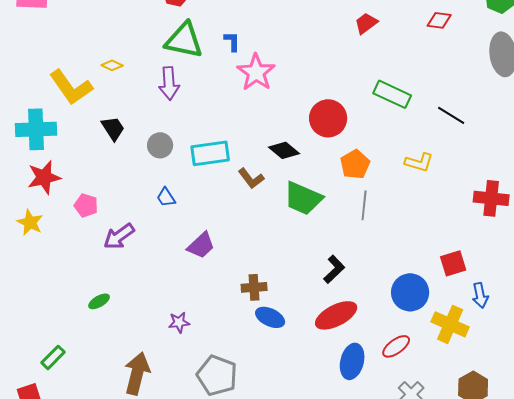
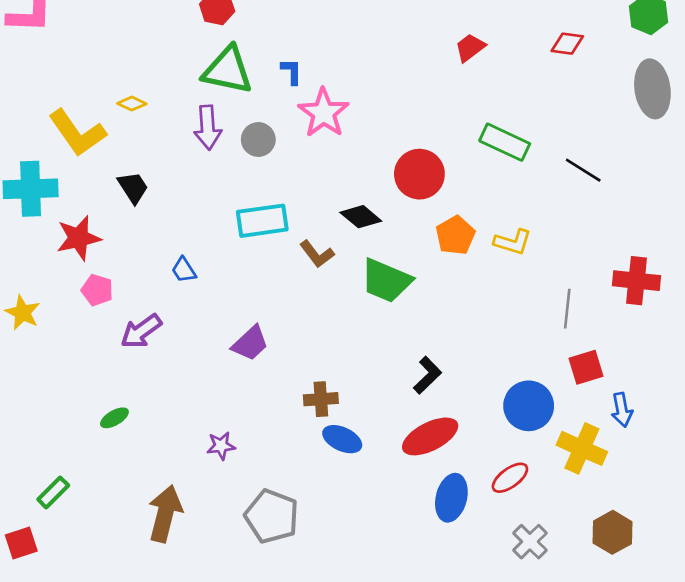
gray circle: (160, 145) -> (258, 139), moved
yellow L-shape: (419, 162) -> (513, 242), moved
red star: (44, 177) -> (79, 238), moved
blue trapezoid: (166, 197) -> (184, 270), moved
gray line: (364, 205) -> (567, 309), moved

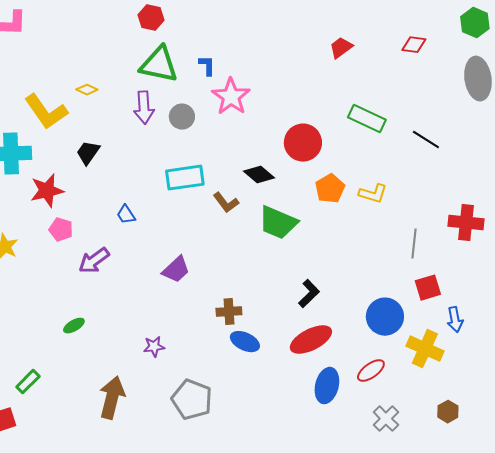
black trapezoid: (133, 187) -> (88, 153), turned -112
brown hexagon: (613, 532) -> (448, 412), size x0.7

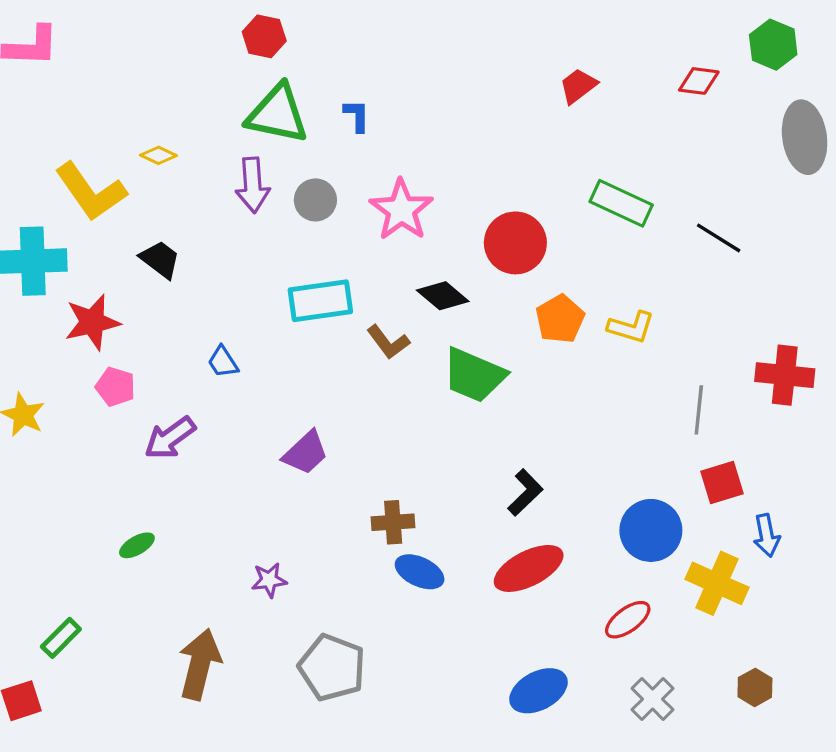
green hexagon: (475, 23) -> (773, 45), moved
pink star: (231, 97) -> (401, 210), moved
black trapezoid: (88, 153) -> (160, 259), turned 92
blue ellipse: (327, 386) -> (539, 691), moved, turned 48

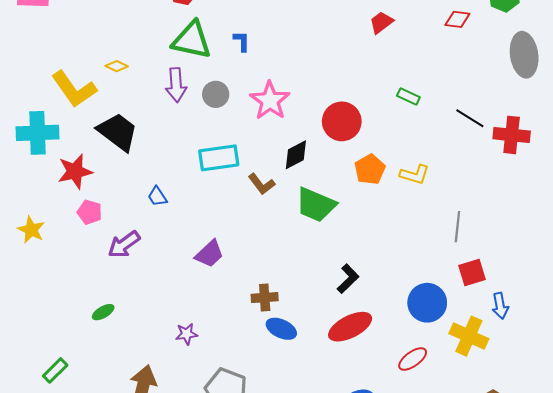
green rectangle: (621, 203) -> (408, 96), size x0.6
black trapezoid: (160, 259) -> (118, 132), size x1.6
black diamond: (443, 296) -> (296, 155), turned -68
red cross: (785, 375) -> (512, 135), moved

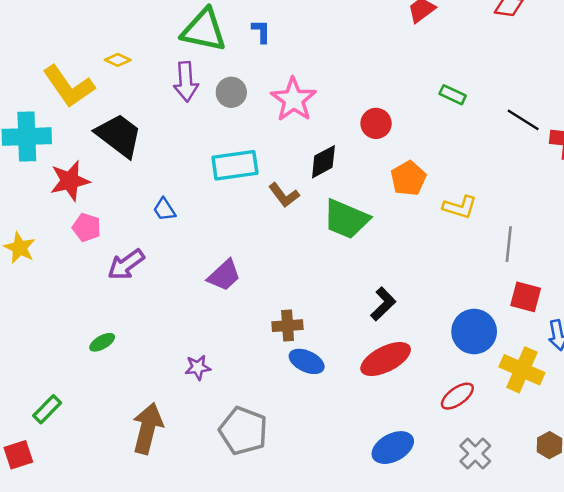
red circle: (342, 121) -> (376, 123), size x0.7
yellow L-shape: (415, 175) -> (460, 207), moved
red square: (472, 273) -> (526, 297), turned 32

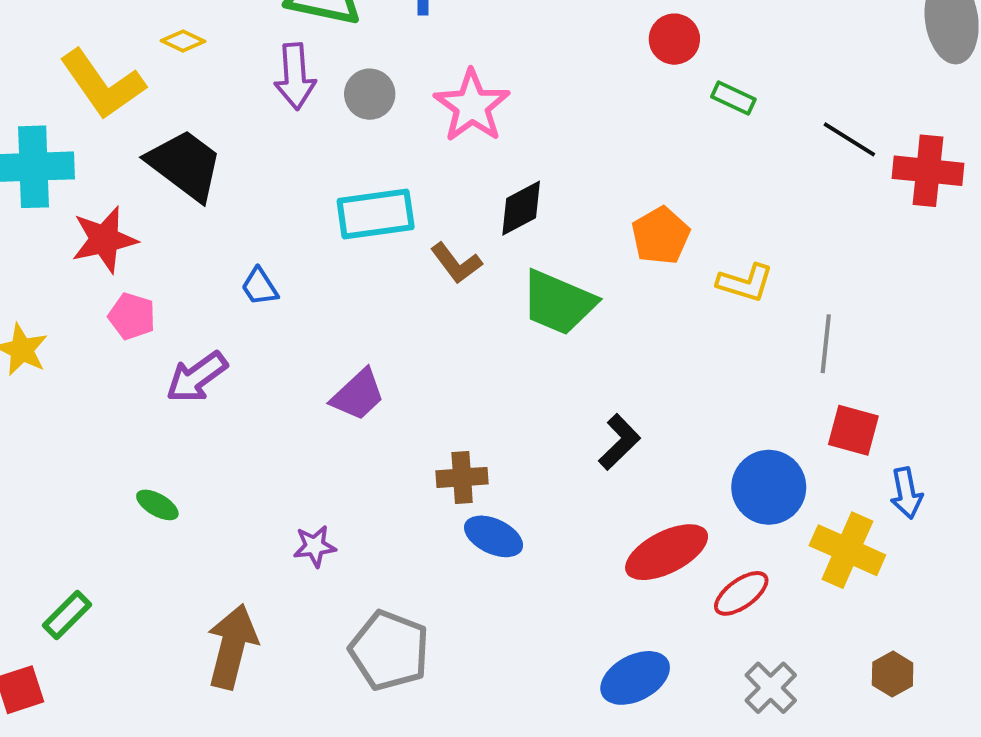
red circle: (376, 123) -> (674, 39), moved
green ellipse: (102, 342) -> (157, 505), turned 60
red ellipse: (386, 359) -> (667, 552), moved

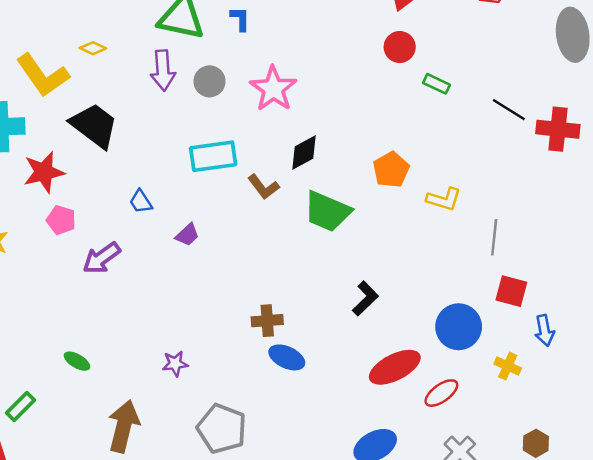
purple trapezoid: (358, 395) -> (187, 235), moved, size x0.7
green ellipse: (157, 505) -> (77, 361), moved
yellow cross: (847, 550) -> (508, 366), size x0.6

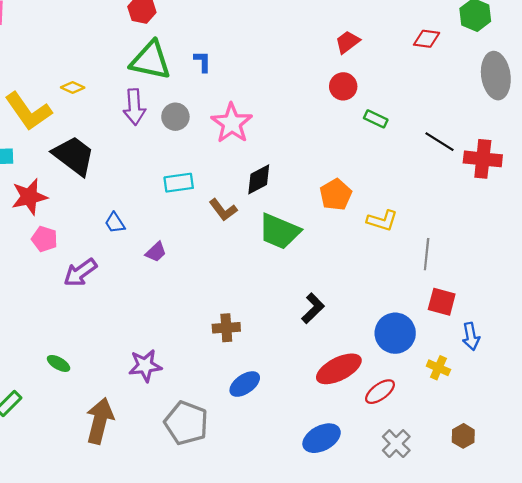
cyan rectangle: (213, 156) -> (179, 183), size x0.7
blue ellipse: (287, 357) -> (245, 384), moved, turned -60
purple star: (175, 364) -> (145, 366), size x1.4

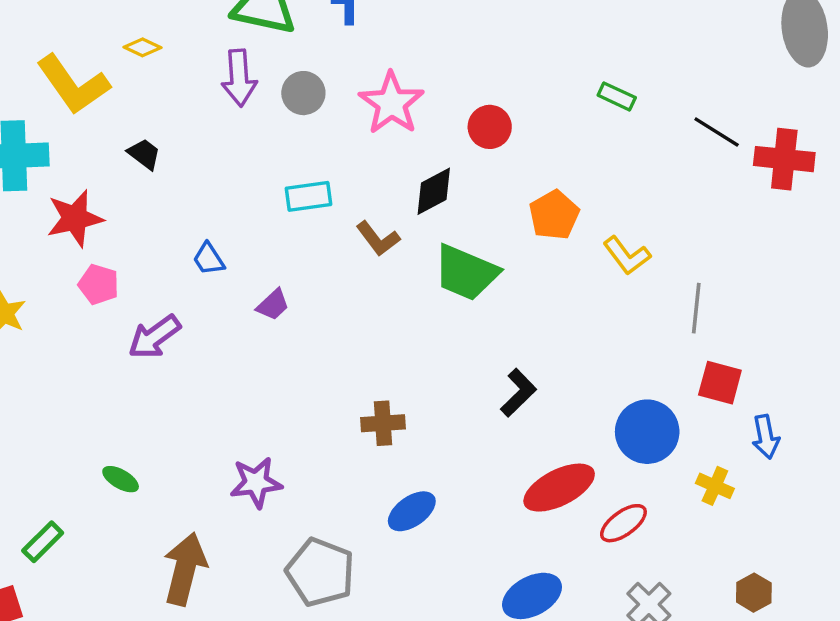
red circle: (343, 86) -> (490, 127), moved
black trapezoid: (74, 156) -> (144, 154), size x0.5
yellow L-shape: (382, 221) -> (627, 256), turned 36

